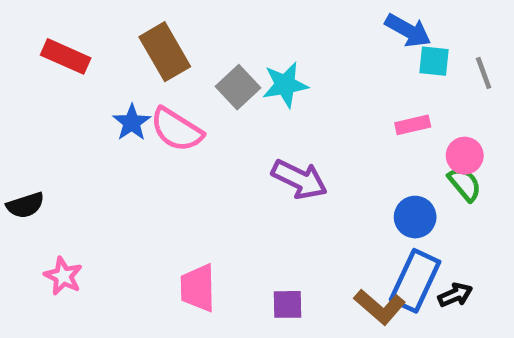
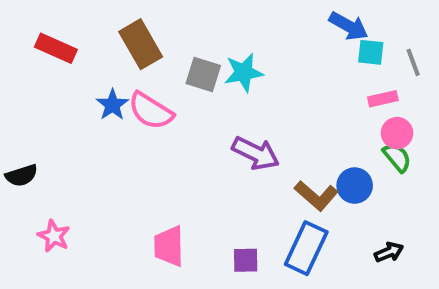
gray square: (238, 87) -> (203, 75), turned -30
pink rectangle: (413, 125) -> (383, 99), moved
blue rectangle: (415, 281) -> (306, 248), moved
brown L-shape: (380, 307) -> (316, 196), moved

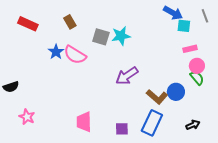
brown rectangle: (141, 44) -> (70, 22), size x0.6
gray line: (413, 62) -> (205, 16), moved
purple arrow: (256, 153) -> (127, 76), turned 120

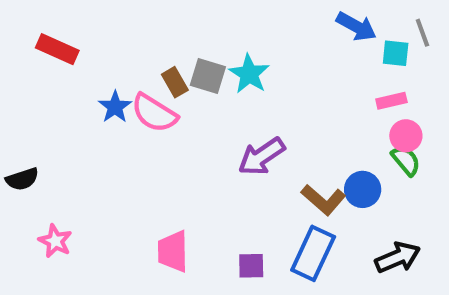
brown rectangle: (70, 22) -> (175, 82), moved
cyan square: (184, 26) -> (396, 53), moved
cyan star: (121, 36) -> (249, 74), turned -30
black arrow: (193, 125) -> (398, 258), size x1.5

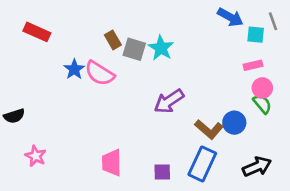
brown rectangle: (175, 82) -> (113, 40), moved

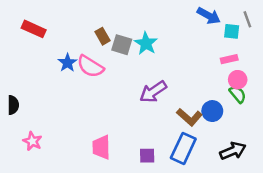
black semicircle: (14, 116) -> (13, 105), turned -72

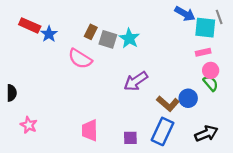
cyan square: (232, 31) -> (205, 28), size x1.5
brown rectangle: (102, 36) -> (91, 32), turned 56
blue star: (67, 63) -> (49, 34), moved

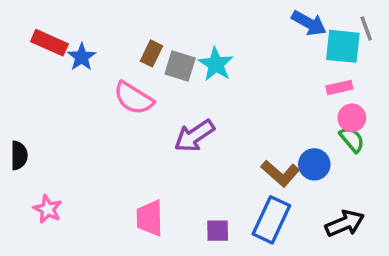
purple arrow: (136, 81) -> (194, 136), moved

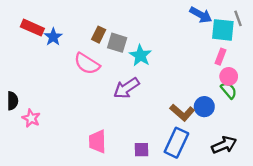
cyan star: (216, 64) -> (140, 55), moved
pink rectangle: (339, 87) -> (221, 57), turned -56
pink star: (48, 209) -> (31, 118), moved

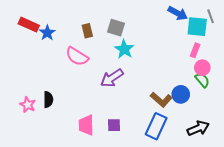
brown rectangle: (99, 35) -> (87, 31), turned -40
gray square: (117, 43) -> (116, 28), moved
black semicircle: (13, 101) -> (48, 100), moved
purple square: (142, 150) -> (114, 125), moved

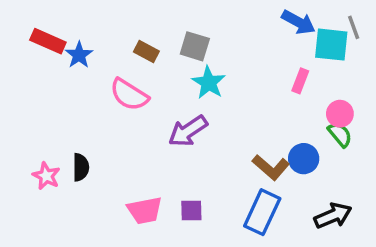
brown rectangle: (87, 31) -> (146, 52), turned -48
pink rectangle: (195, 50) -> (300, 81), moved
pink trapezoid: (86, 125) -> (145, 210), turned -100

